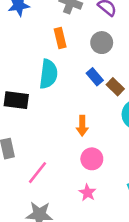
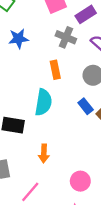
orange arrow: (82, 126) -> (44, 153), moved

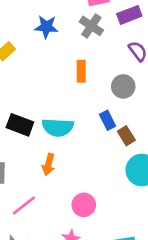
gray cross: (66, 37) -> (91, 26), moved
cyan semicircle: (43, 102) -> (58, 127), moved, turned 72

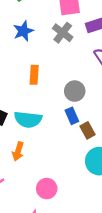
blue star: (46, 27) -> (23, 31), turned -30
orange rectangle: (81, 71) -> (34, 75), moved
gray circle: (123, 86) -> (75, 91), moved

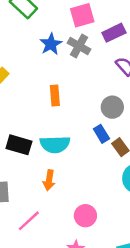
blue star: (23, 31) -> (51, 44), moved
gray circle: (75, 91) -> (112, 107), moved

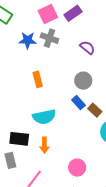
purple rectangle: (114, 33) -> (73, 13), moved
blue star: (51, 44) -> (28, 40), turned -30
black rectangle: (19, 145) -> (19, 139), moved

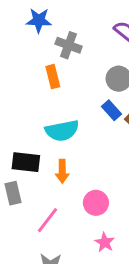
gray cross: (49, 38) -> (69, 45), moved
pink circle: (77, 168) -> (96, 203), moved

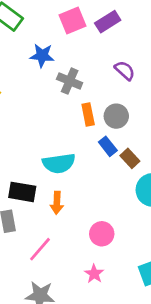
orange rectangle: (53, 77) -> (88, 114), moved
pink circle: (96, 203) -> (102, 234), moved

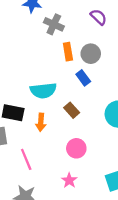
brown rectangle: (130, 158) -> (72, 110), moved
pink line: (40, 249) -> (26, 159), turned -65

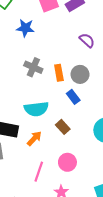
gray cross: (54, 24) -> (33, 67), moved
orange arrow: (41, 122) -> (34, 138), turned -140
pink line: (26, 159) -> (39, 172), moved, turned 42

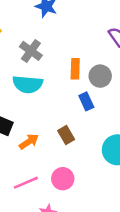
gray cross: (33, 67) -> (31, 51), moved
cyan semicircle: (36, 109) -> (28, 84), moved
pink line: (39, 172) -> (26, 183), turned 36

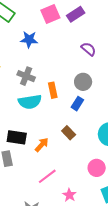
orange rectangle: (75, 69) -> (53, 90), moved
blue rectangle: (86, 101) -> (77, 104), turned 72
pink circle: (63, 179) -> (97, 168), moved

